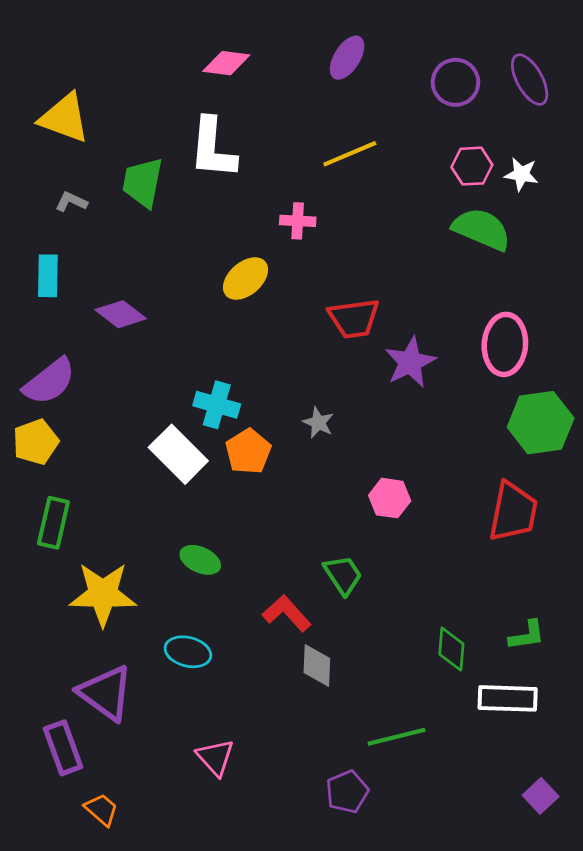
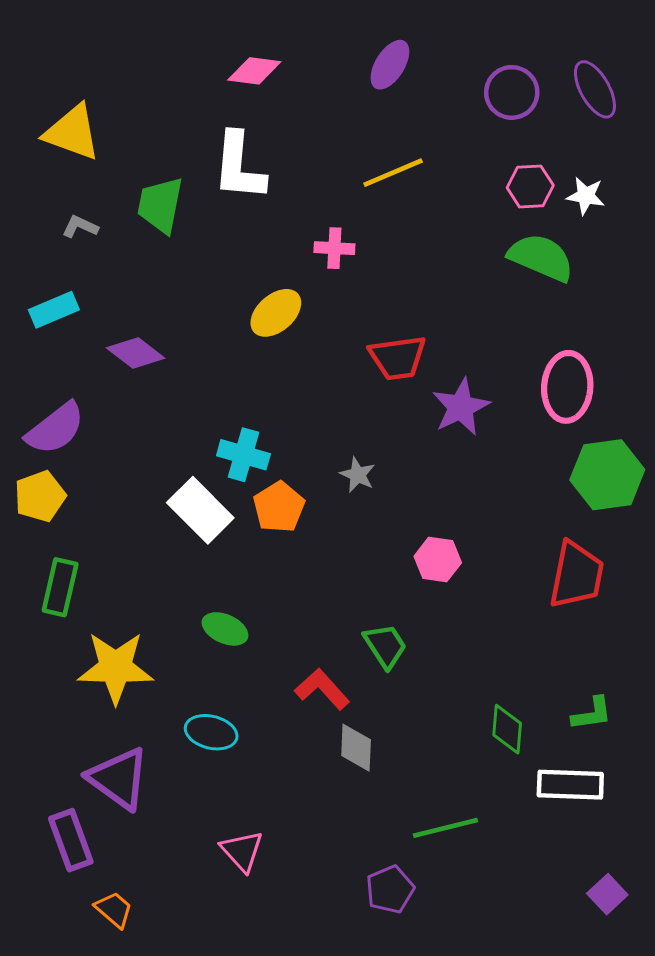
cyan rectangle: (48, 276) -> (54, 310), turned 66

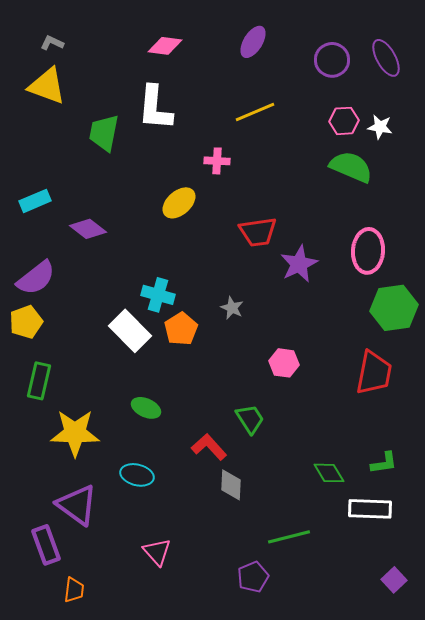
gray L-shape: (80, 227) -> (52, 43), moved
green diamond: (507, 729) -> (329, 473), turned -36
orange trapezoid: (114, 909) -> (74, 590), turned 56

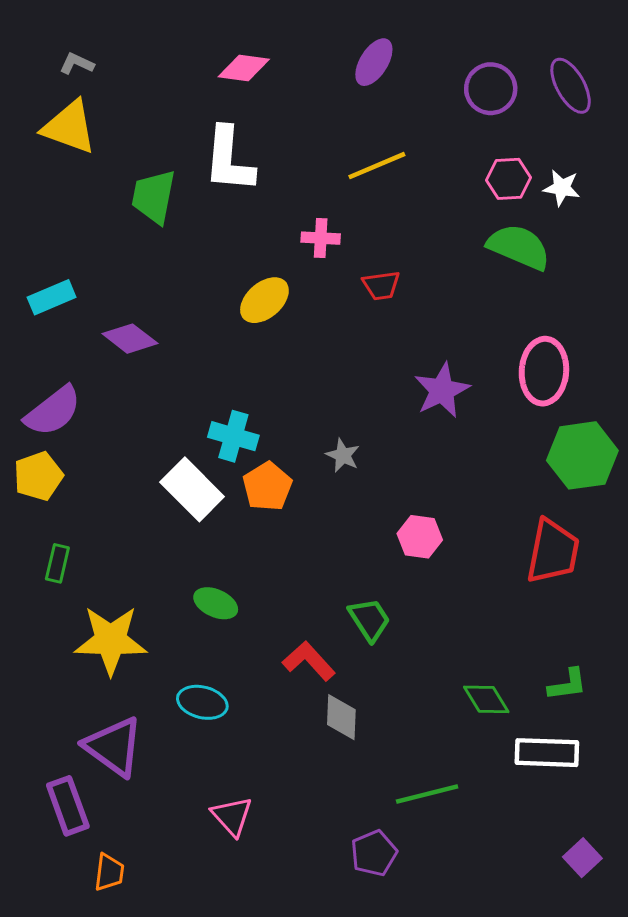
red trapezoid: (258, 232) -> (381, 285), moved, size x0.7
green rectangle: (39, 381) -> (57, 563), size x0.7

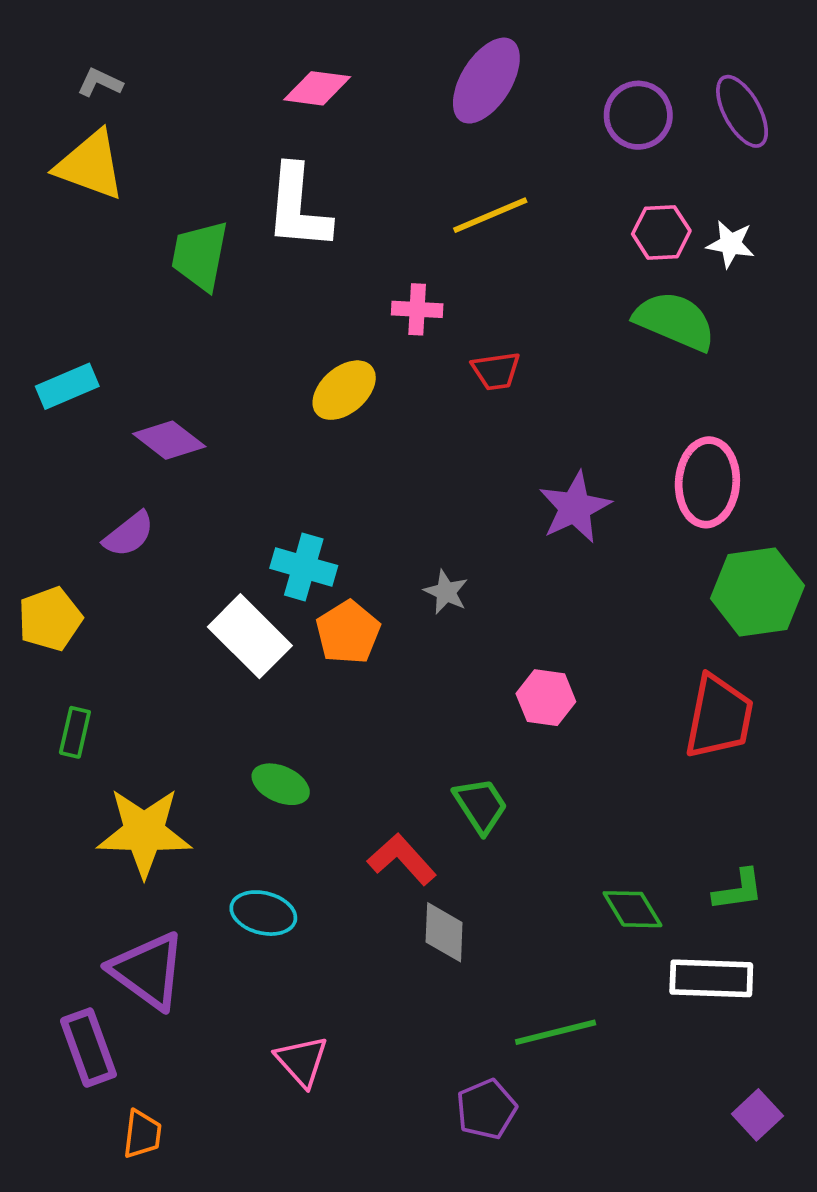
purple ellipse: (374, 62) -> (486, 81), size x1.4
purple semicircle: (53, 411) -> (129, 534), moved, size x0.7

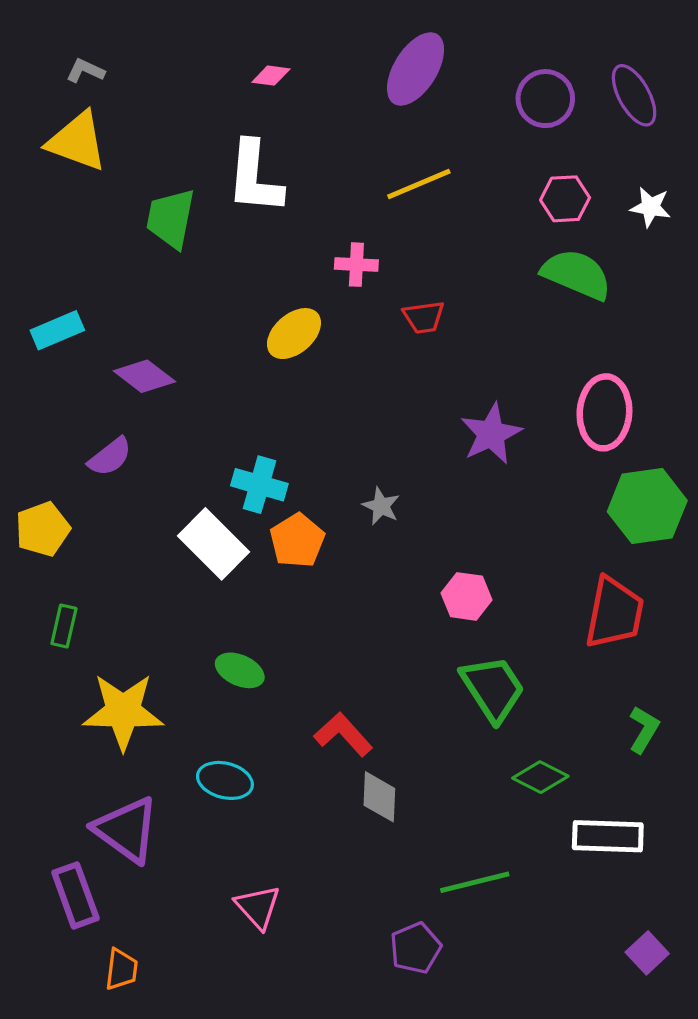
pink diamond: (317, 88) -> (271, 76), size x0.7
white star: (731, 244) -> (650, 207), moved
green trapezoid: (481, 805) -> (493, 688), moved, size x1.4
green L-shape: (738, 890) -> (644, 729), moved, turned -51
green diamond: (632, 909) -> (540, 777), turned -32

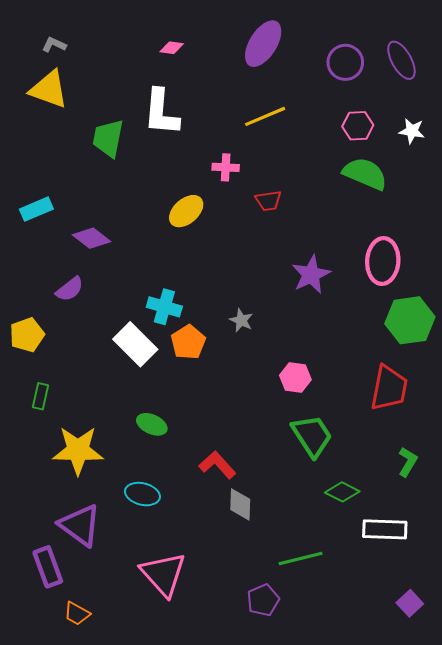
pink triangle: (258, 907) -> (163, 574), size x1.6
orange trapezoid: (121, 969) -> (77, 614), turned 112

